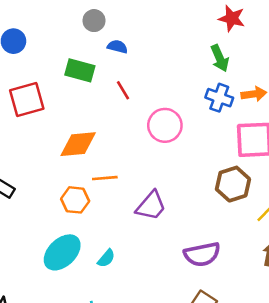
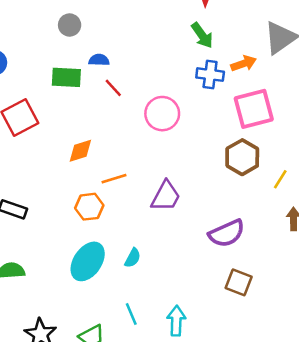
blue semicircle: (117, 47) -> (99, 60), moved
orange diamond: (78, 144) -> (80, 151), size x0.7

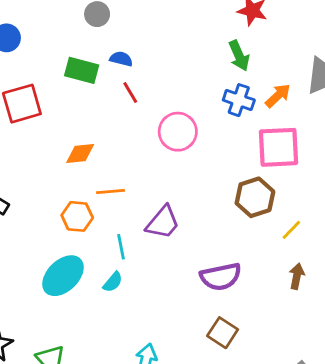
orange arrow: (244, 63) -> (278, 96), turned -35
cyan line: (131, 314) -> (121, 247), moved

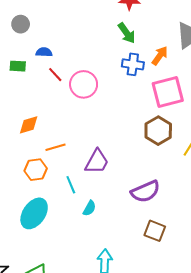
green rectangle: (82, 70) -> (18, 66), size x0.7
pink circle: (178, 132) -> (84, 84), moved
cyan semicircle: (113, 282) -> (89, 208), moved

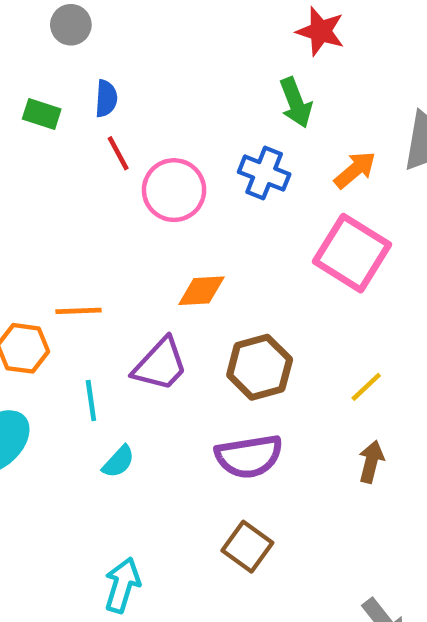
blue semicircle: (44, 52) -> (106, 99), turned 77
blue cross: (133, 64) -> (264, 173), moved
pink square: (168, 92) -> (352, 253), turned 32
orange diamond: (29, 125) -> (201, 291), moved
brown hexagon: (158, 131) -> (260, 367), moved

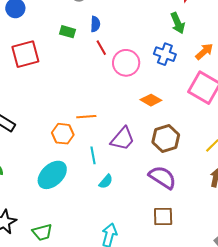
orange diamond: (201, 291) -> (151, 100), moved, turned 35
purple semicircle: (249, 456) -> (162, 177), turned -136
brown square: (247, 547) -> (163, 217), turned -35

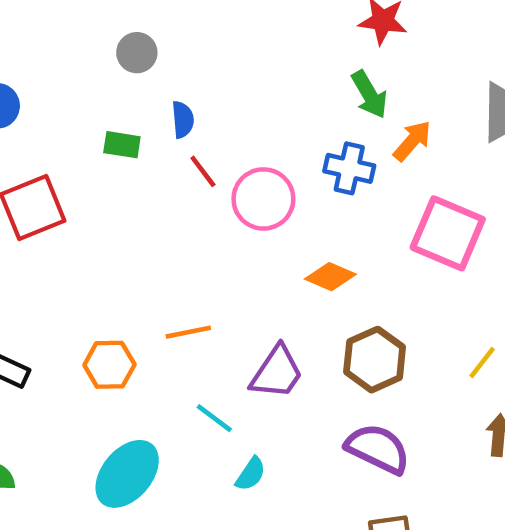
orange arrow: (204, 51) -> (412, 141), moved
orange hexagon: (63, 134) -> (109, 365), moved
cyan line: (93, 155) -> (214, 418), turned -36

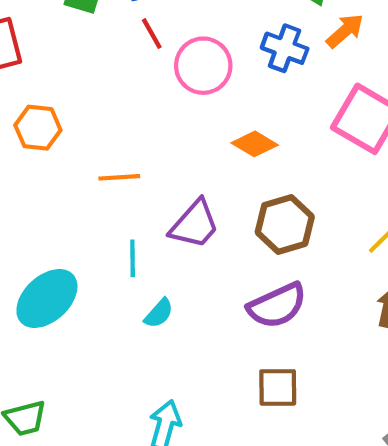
orange hexagon: (109, 365) -> (38, 128), moved
cyan line: (214, 418) -> (133, 258), turned 45
purple semicircle: (378, 449) -> (277, 306), turned 122

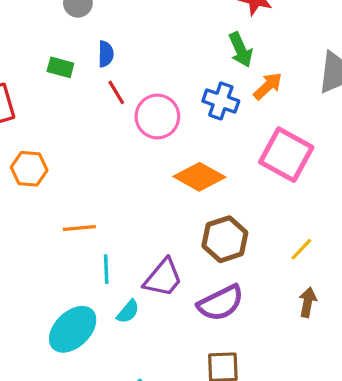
orange diamond: (255, 144) -> (199, 177), size x1.4
orange line: (119, 177) -> (79, 228), moved
purple trapezoid: (195, 224) -> (163, 278), moved
cyan ellipse: (47, 298) -> (73, 329), moved

